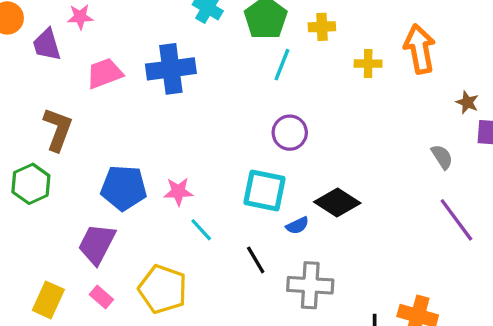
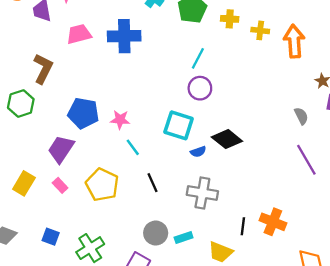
yellow cross: (368, 64) -> (260, 30), moved
cyan line: (282, 65) -> (198, 58), moved
black line: (256, 260) -> (152, 183), moved

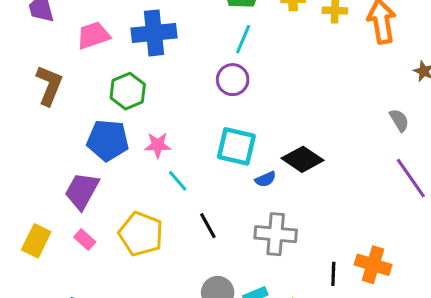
cyan line: (198, 58) -> (243, 39), moved
purple circle: (200, 88) -> (233, 80), moved
green hexagon: (21, 104) -> (128, 91), moved

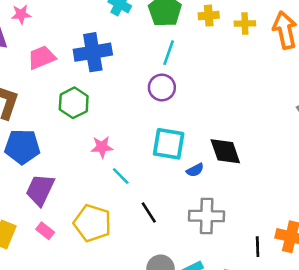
blue pentagon: (108, 140) -> (22, 147), moved
black diamond: (303, 159) -> (225, 151), turned 40

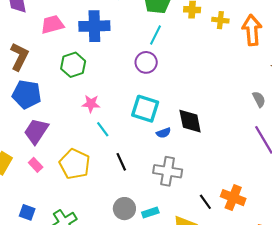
black line: (258, 247) -> (205, 202), turned -42

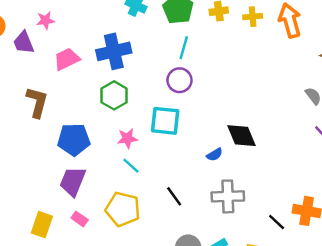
green hexagon: (73, 65) -> (114, 95), moved
blue pentagon: (27, 94) -> (74, 140), moved
cyan square: (145, 109) -> (165, 121), moved
cyan line: (103, 129) -> (131, 166), moved

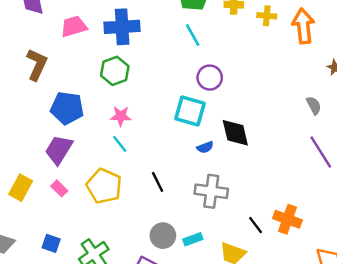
cyan line: (184, 48) -> (193, 35), turned -55
purple circle: (179, 80) -> (210, 78), moved
cyan square: (165, 121) -> (190, 111), moved

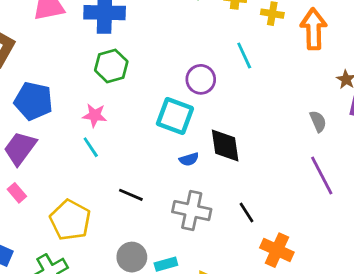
cyan line: (193, 35) -> (244, 56), moved
green hexagon: (115, 71) -> (111, 66), moved
black line: (158, 182) -> (131, 195), turned -45
yellow pentagon: (104, 186) -> (70, 220), moved
black line: (256, 225) -> (246, 213), moved

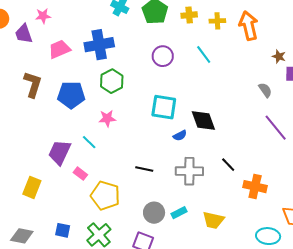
purple circle: (201, 79) -> (163, 56), moved
blue pentagon: (33, 101) -> (71, 95), moved
cyan line: (91, 147) -> (89, 142), moved
pink rectangle: (17, 193) -> (80, 174), moved

